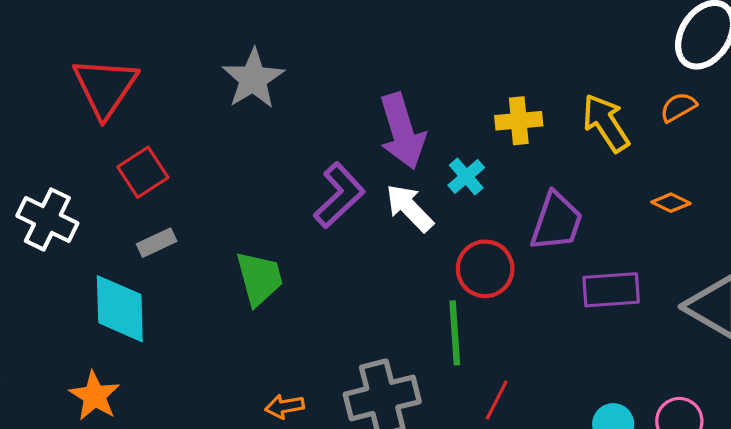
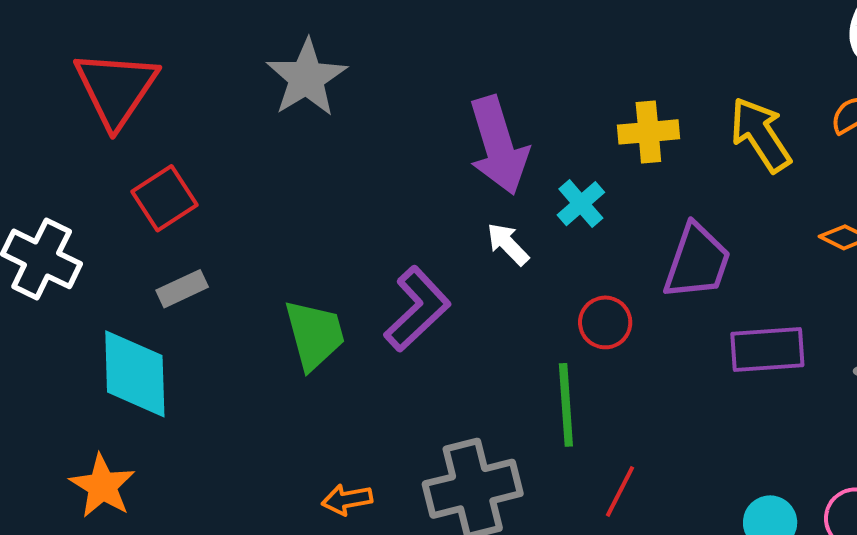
purple L-shape: (339, 195) -> (417, 309), moved
white arrow: (410, 208) -> (508, 244), size x0.7
red circle: (485, 269) -> (605, 322), size x0.7

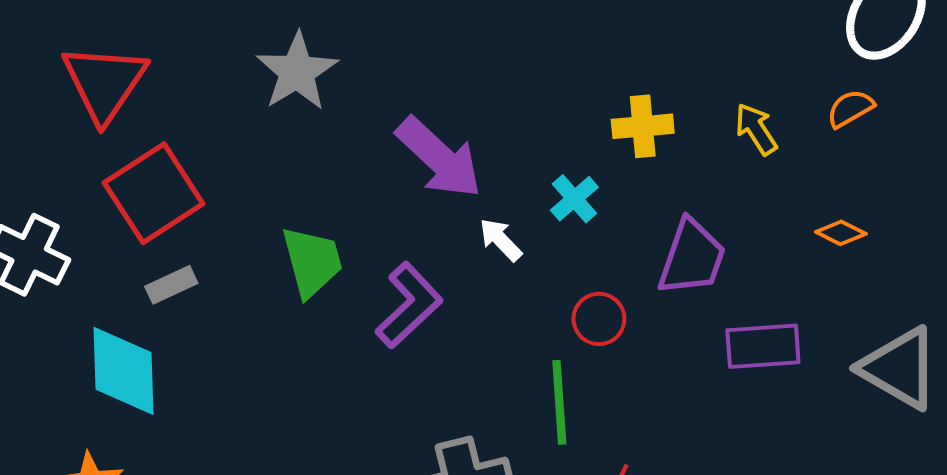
yellow arrow: (761, 135) -> (756, 129), size x0.7
purple arrow: (498, 145) -> (439, 158), moved, turned -30
red square: (165, 198) -> (154, 193), size x1.5
green trapezoid: (315, 335) -> (312, 262), moved

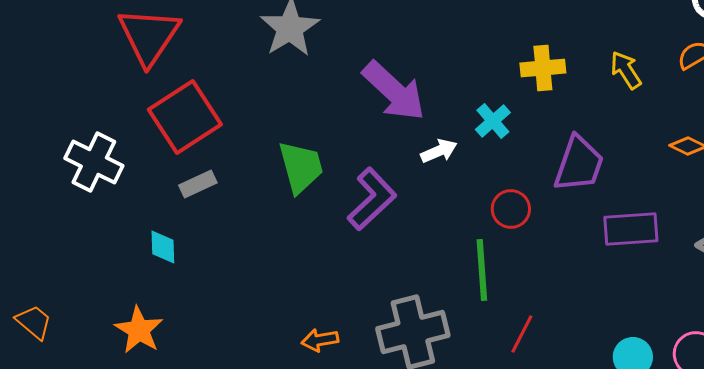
white arrow: (501, 240) -> (439, 151), turned 111
cyan diamond: (123, 371) -> (163, 247), size x0.5

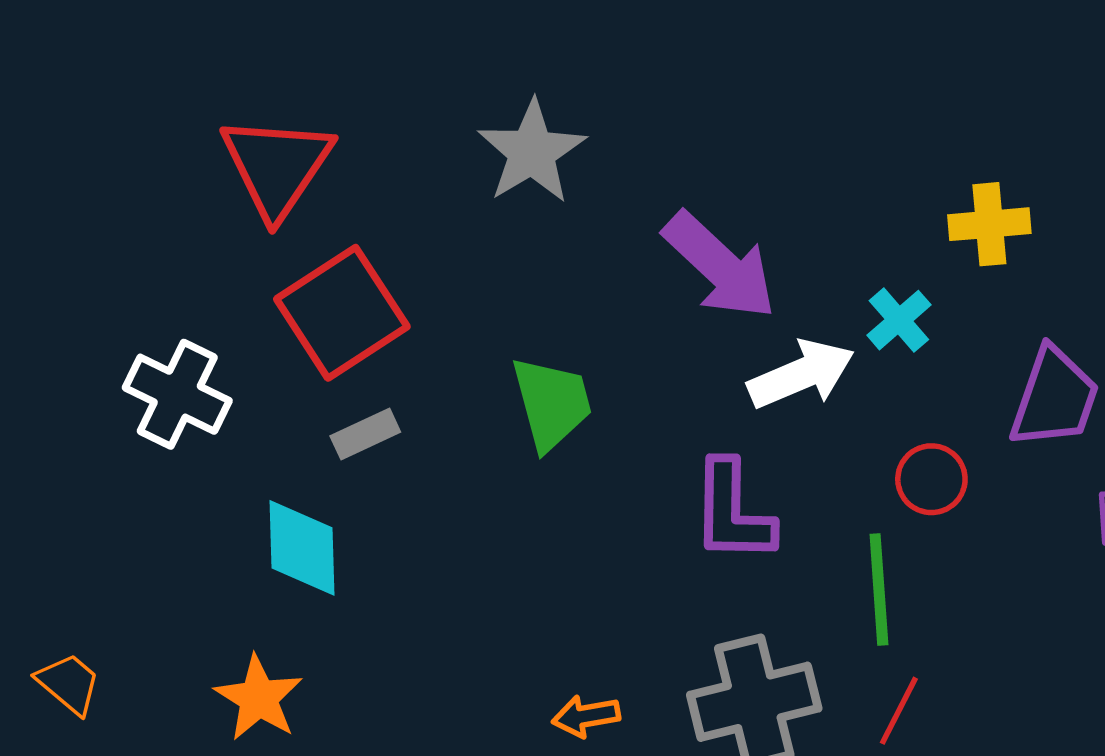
white arrow: (439, 151) -> (801, 374), size x1.6
purple L-shape: (372, 199) -> (732, 512), moved, turned 134
cyan diamond: (163, 247) -> (302, 548), size x1.6
red line: (522, 334) -> (899, 711), moved

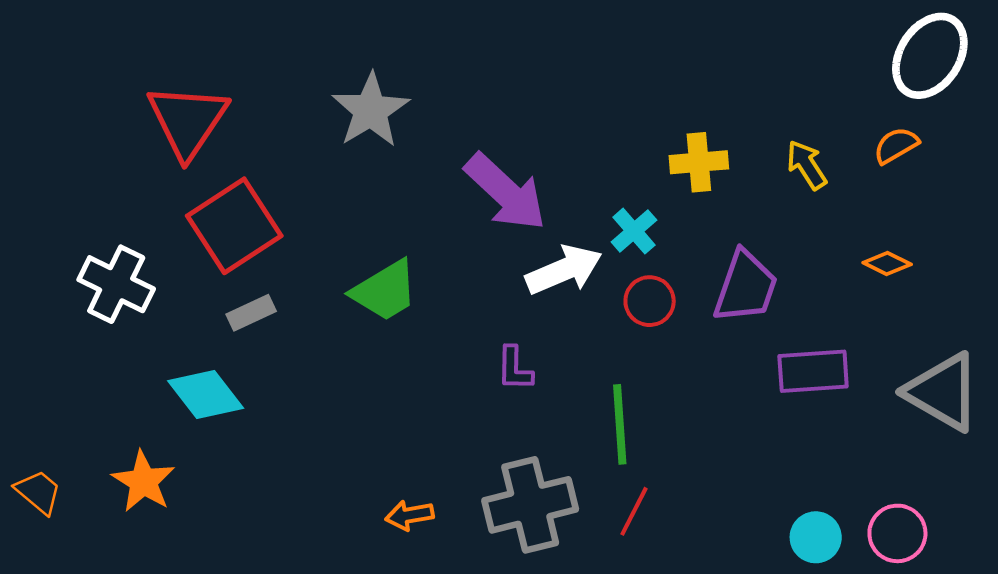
green trapezoid: (552, 403) -> (385, 291), turned 74
red circle: (931, 479) -> (650, 301), moved
purple L-shape: (732, 512) -> (515, 369), size x0.6
cyan diamond: (302, 548) -> (206, 395), turned -36
orange star: (259, 698) -> (143, 481), moved

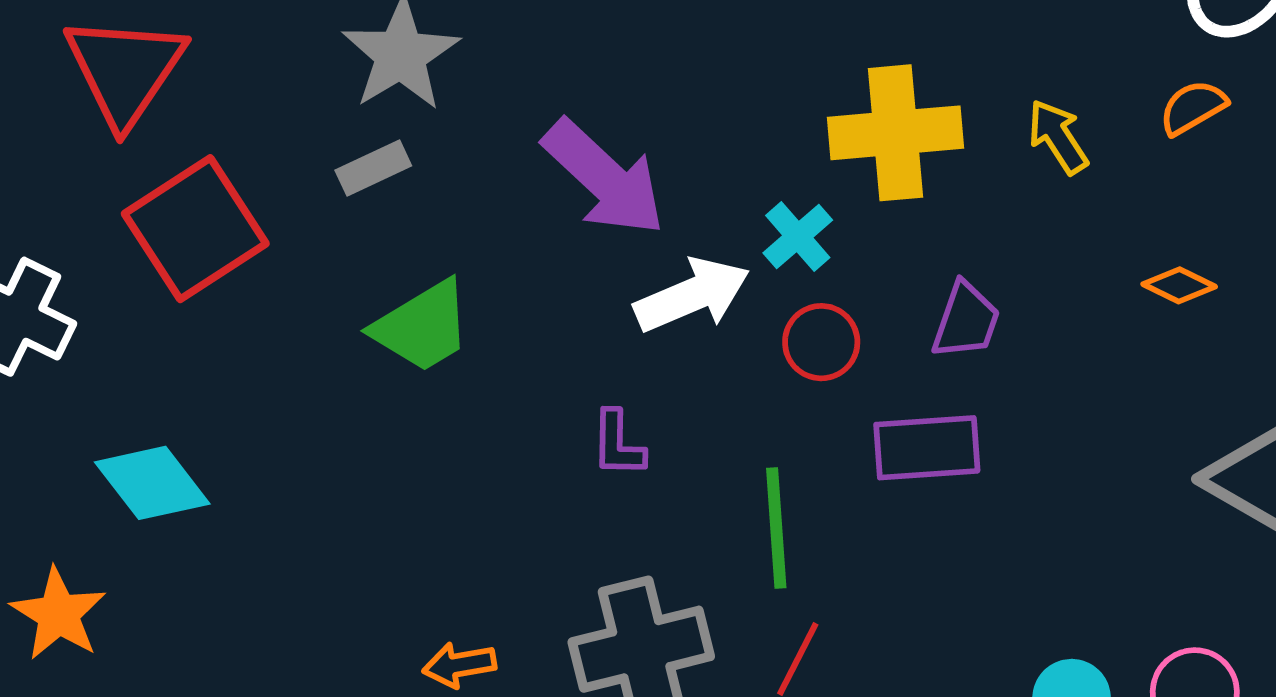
yellow cross: (699, 162) -> (896, 133), size x1.5
purple trapezoid: (746, 287) -> (966, 321), size x0.7
gray rectangle: (251, 313) -> (373, 168), moved
purple rectangle: (813, 371) -> (927, 448), moved

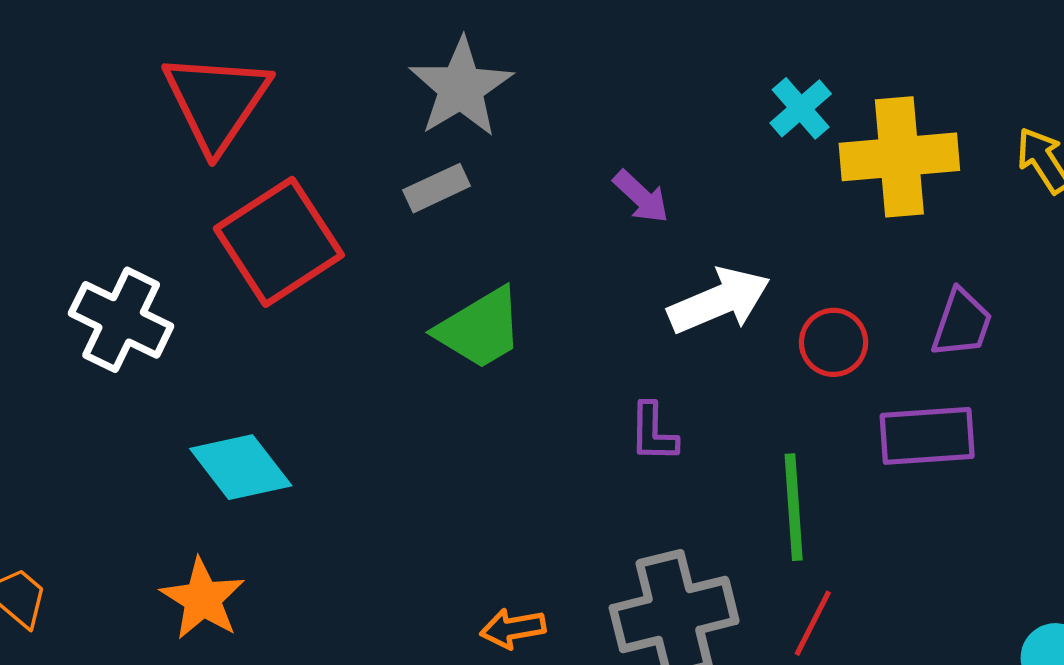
purple arrow: (604, 178) -> (641, 197), size x0.5
cyan cross: (798, 236) -> (801, 108), moved
orange star: (58, 614) -> (203, 599), moved

